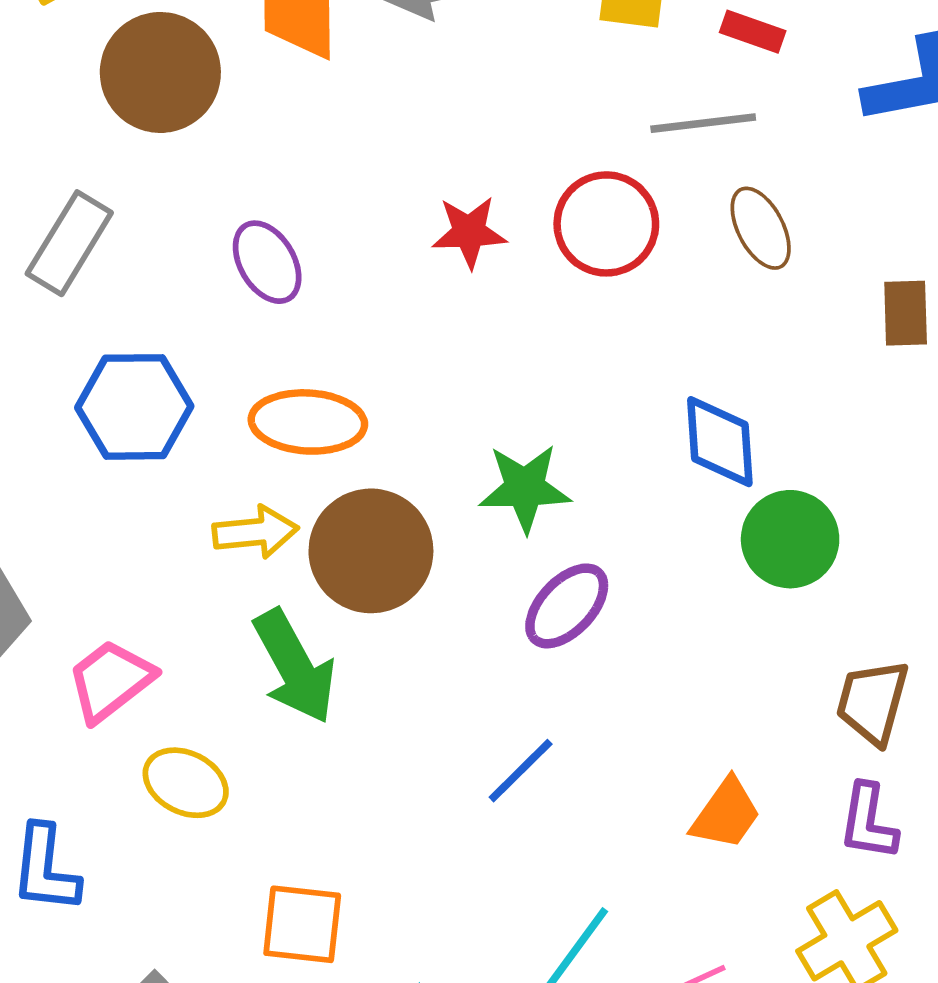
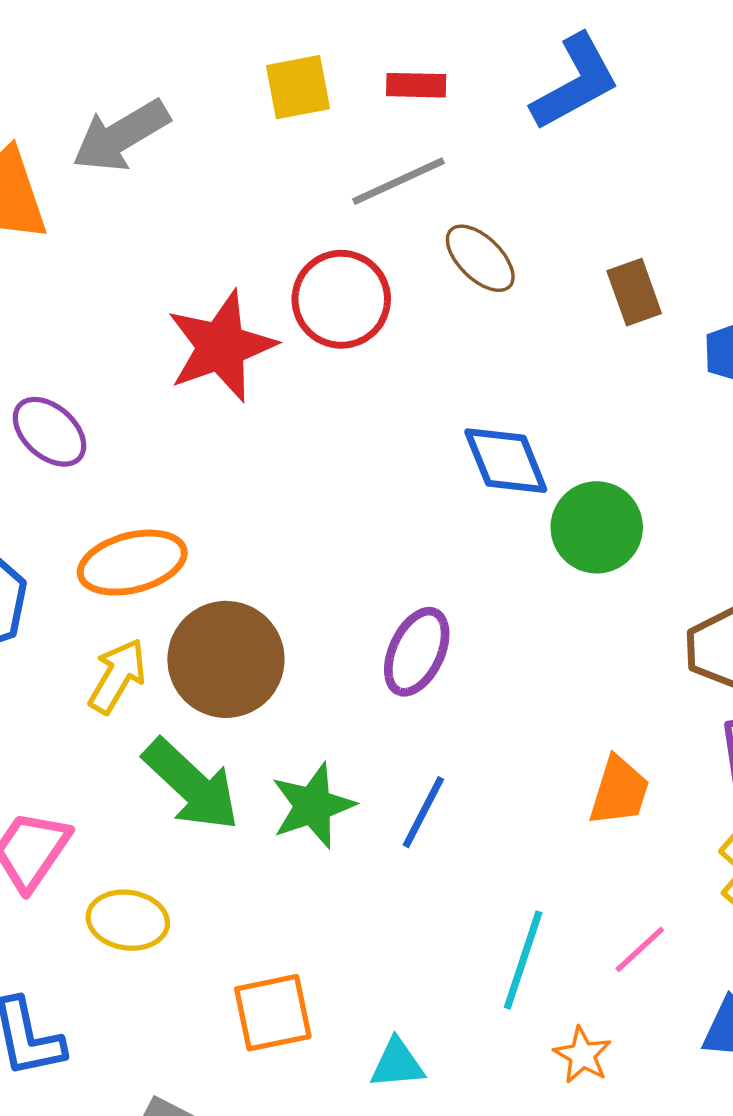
red star: (469, 232) -> (221, 346), size x1.6
green star: (525, 488) -> (313, 806), moved
yellow arrow: (255, 532) -> (117, 676), turned -36

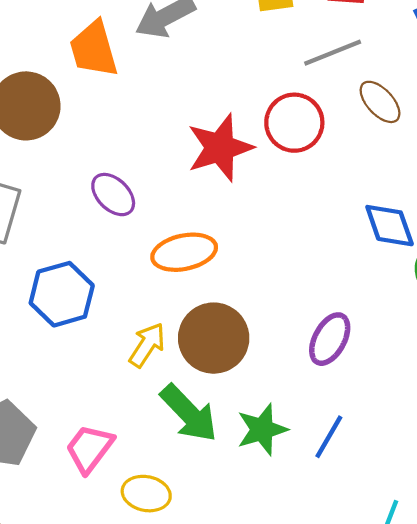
orange ellipse: (132, 563) -> (184, 252), moved

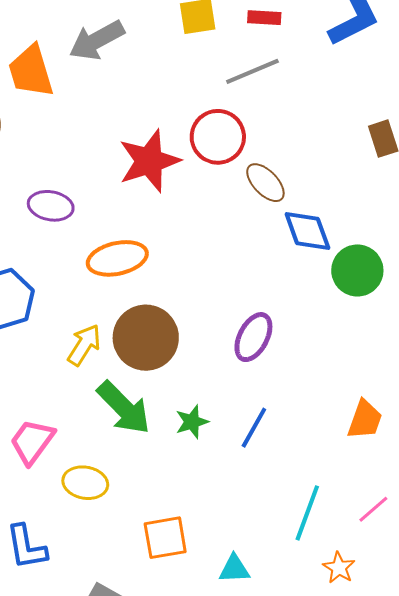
brown ellipse: (380, 102) -> (265, 183), moved
purple ellipse: (113, 195) -> (51, 206), turned -33
green star: (262, 430) -> (192, 422), size x0.7

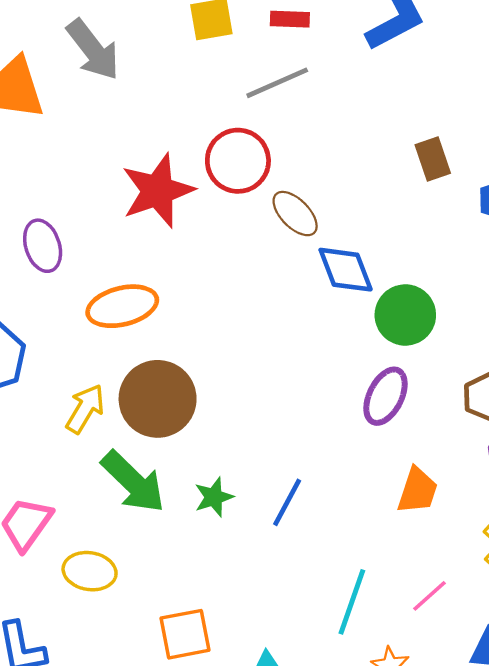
gray arrow: (97, 40) -> (93, 50), turned -98
purple ellipse: (51, 206) -> (43, 246), turned 63
purple ellipse: (253, 337) -> (386, 396), moved

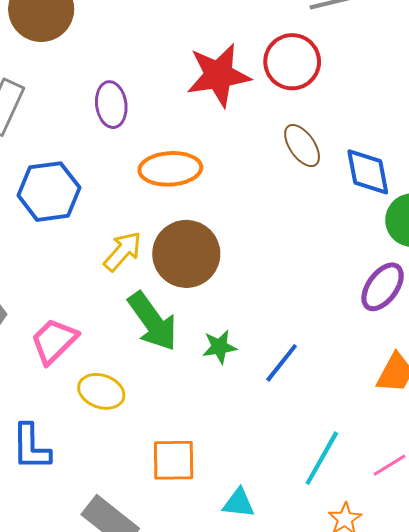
brown ellipse: (295, 214) -> (302, 146), moved

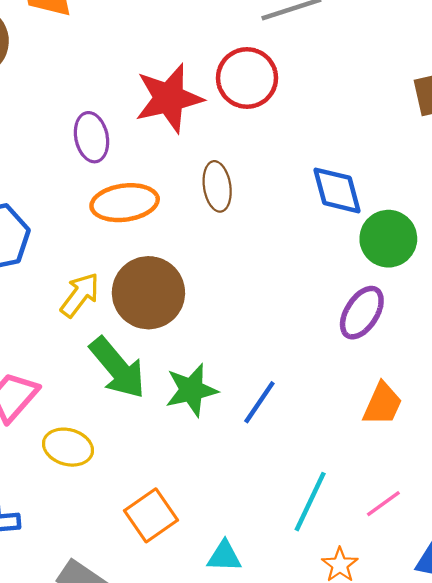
purple ellipse: (111, 105) -> (92, 137), moved
brown ellipse: (302, 146) -> (217, 186), moved, turned 30
green star: (219, 347) -> (191, 390), size x1.4
orange square: (174, 460) -> (151, 515), turned -30

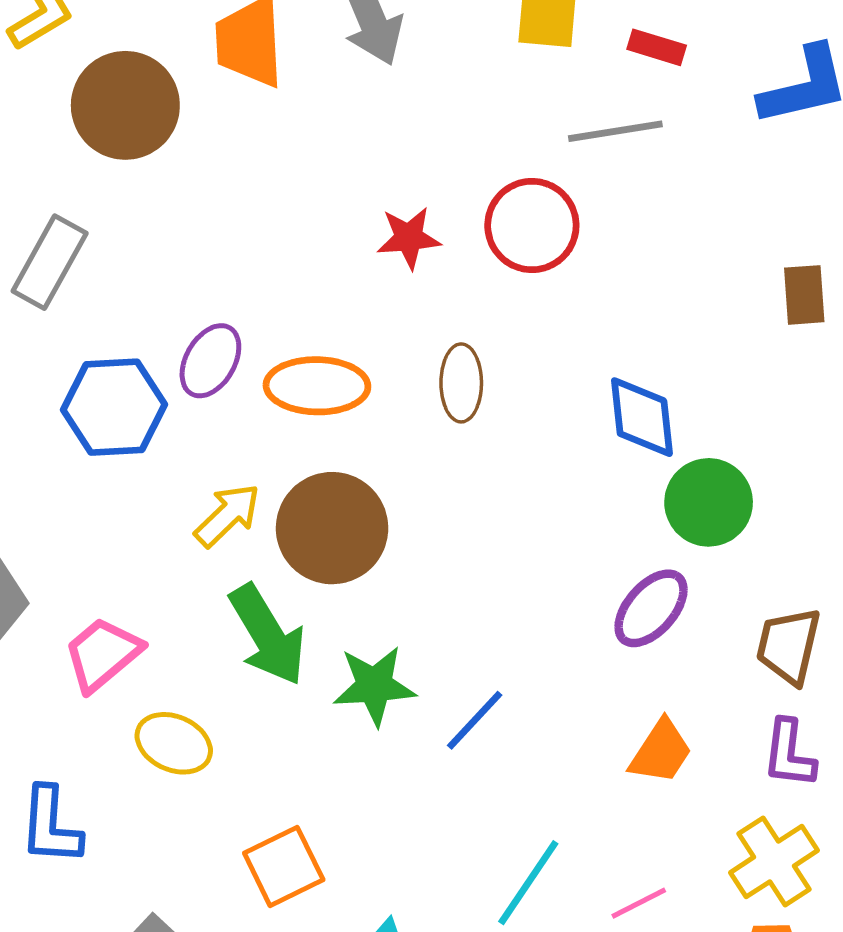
red star: (169, 98) -> (409, 238), size x0.6
purple ellipse: (92, 137) -> (210, 361), moved, turned 33

